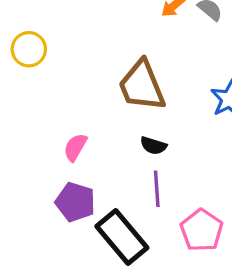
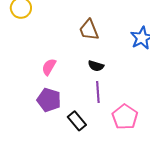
brown trapezoid: (142, 86) -> (89, 30), size x0.7
black rectangle: (122, 237) -> (77, 121), size x0.6

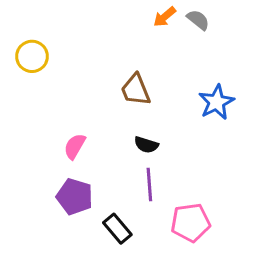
pink pentagon: (125, 117) -> (191, 223), turned 30

